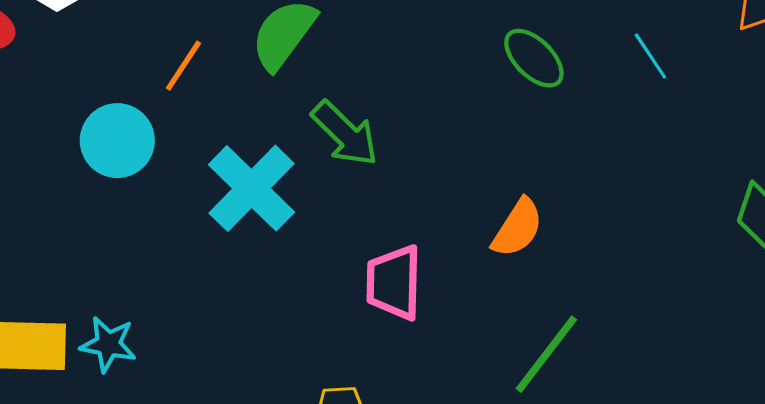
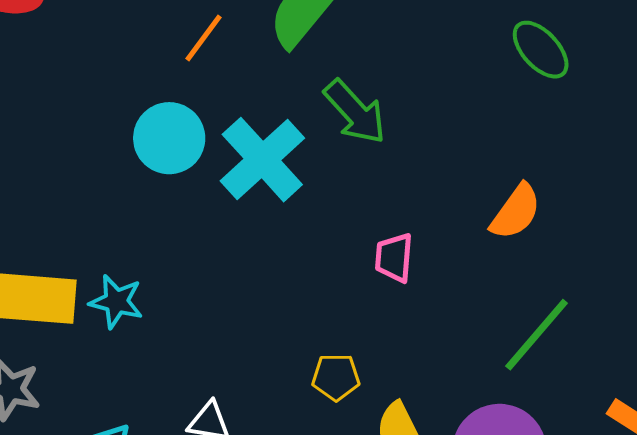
cyan circle: (117, 141) -> (169, 138), moved
pink trapezoid: (394, 283) -> (394, 258), size x0.7

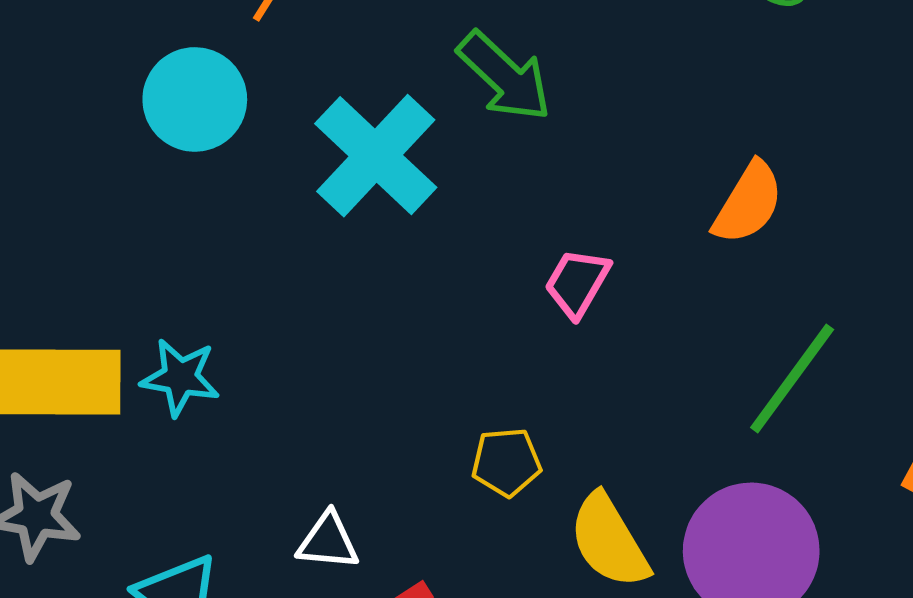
cyan circle: (169, 138) -> (195, 99), moved
pink trapezoid: (394, 258) -> (577, 283), turned 30

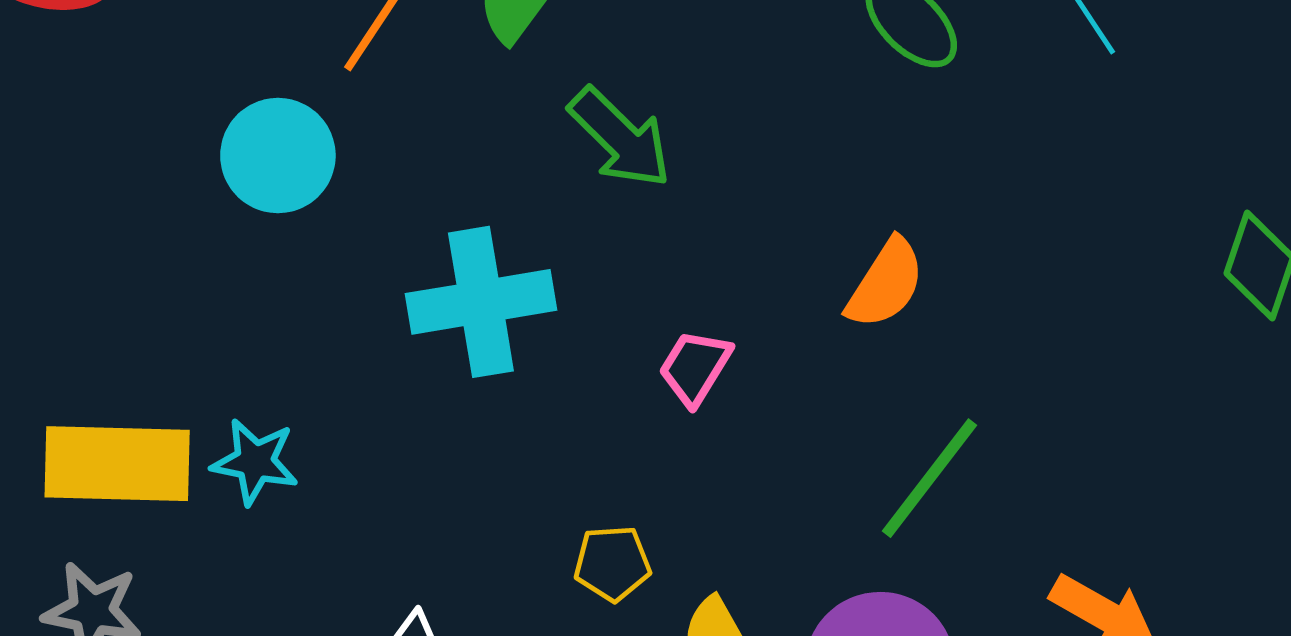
cyan cross: (376, 156) -> (481, 302), moved, turned 36

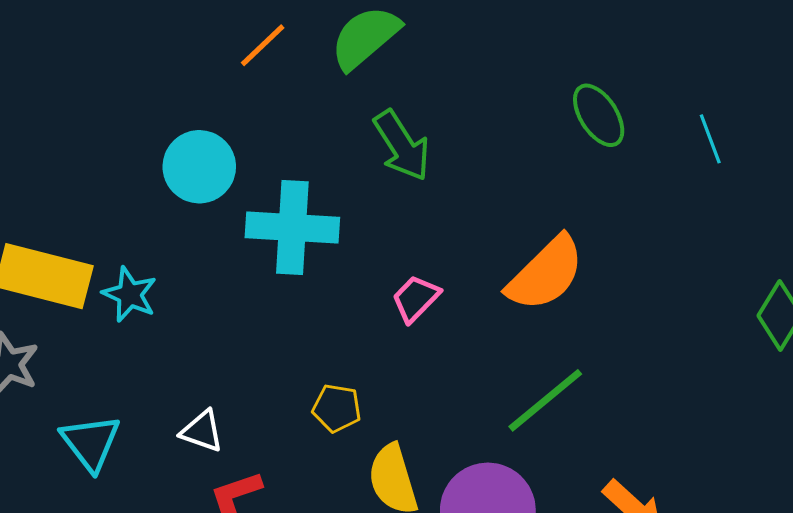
cyan circle: (278, 156) -> (199, 167), moved
orange semicircle: (886, 284) -> (546, 274), size x1.4

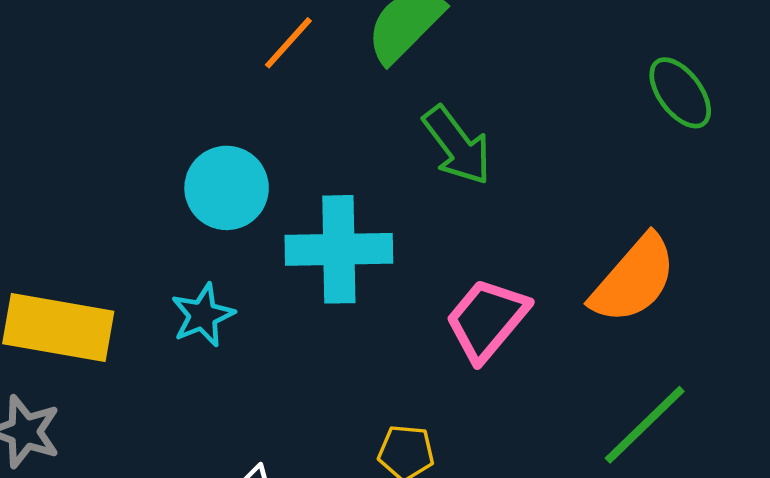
cyan star: (130, 294) -> (203, 315), moved, turned 30
pink trapezoid: (416, 298) -> (487, 320), size x1.5

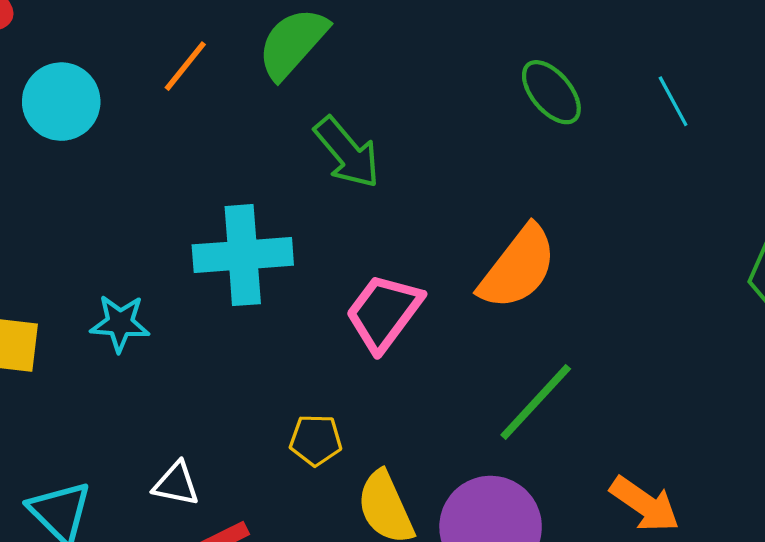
cyan circle: (227, 188) -> (61, 102), moved
cyan star: (203, 315) -> (120, 323), turned 30

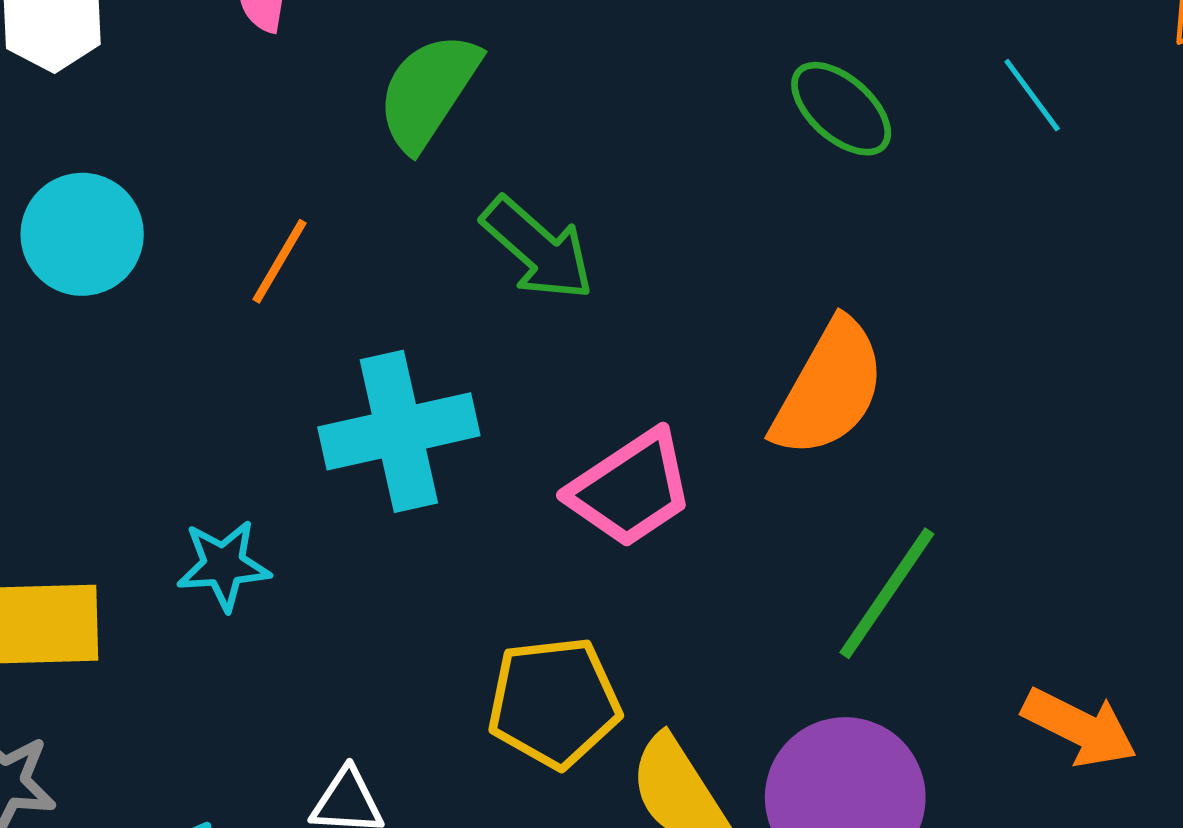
orange line: (185, 66) -> (279, 261), moved
pink trapezoid: (384, 313) -> (631, 489), turned -152
yellow pentagon: (316, 440) -> (554, 702), size x1.6

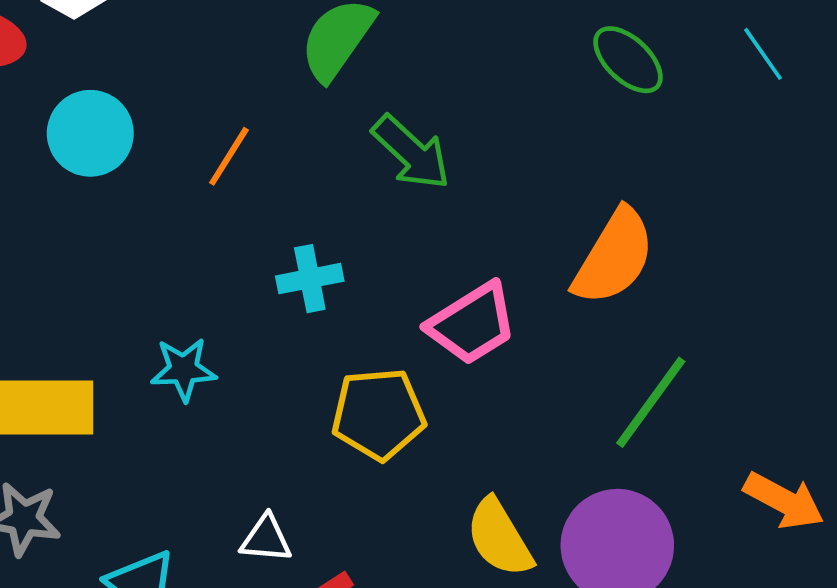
cyan cross: (399, 431) -> (310, 279), size x0.6
yellow pentagon: (554, 702) -> (378, 414), moved

